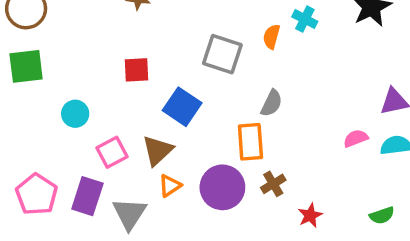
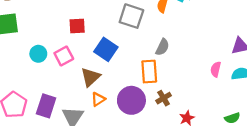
pink semicircle: (356, 138) -> (216, 69), turned -56
pink square: (112, 152) -> (64, 56), moved

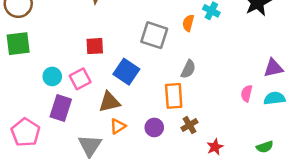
brown triangle: (90, 77) -> (109, 102), turned 30
purple circle: (131, 100) -> (154, 127), size x0.6
purple rectangle: (46, 106) -> (61, 108), moved

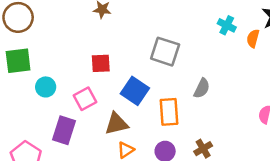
orange semicircle: (188, 23) -> (253, 38), moved
cyan circle: (52, 76) -> (46, 87), moved
orange rectangle: (174, 96) -> (169, 112), moved

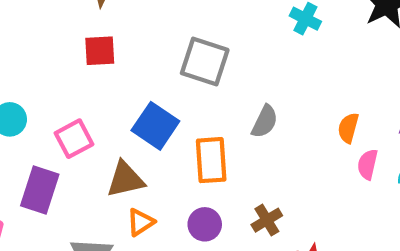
orange semicircle: (253, 38) -> (348, 128), moved
red square: (101, 63) -> (100, 51), moved

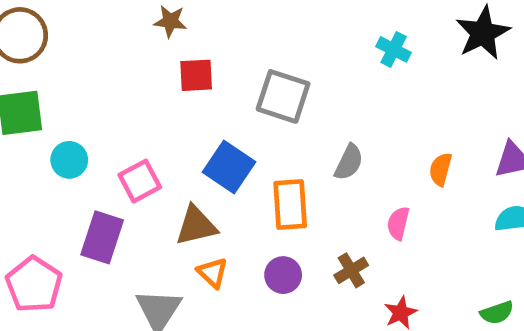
red square: (100, 51) -> (196, 75), moved
pink semicircle: (368, 164) -> (398, 223), moved
orange triangle: (140, 222) -> (213, 273), turned -44

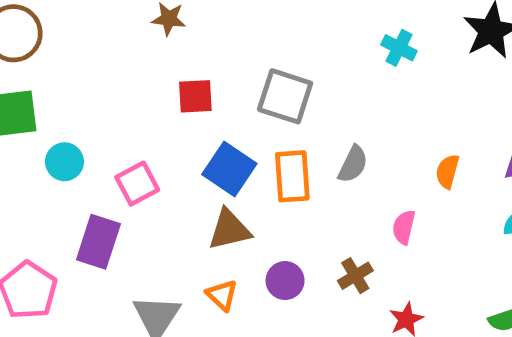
red square: (196, 75) -> (195, 96), moved
orange rectangle: (290, 205) -> (292, 176), moved
brown triangle: (196, 226) -> (229, 230), moved
orange triangle: (213, 273) -> (222, 295), moved

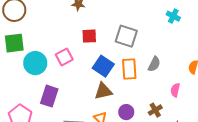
cyan circle: (64, 162) -> (35, 63), size x1.5
pink square: (137, 184) -> (64, 57), moved

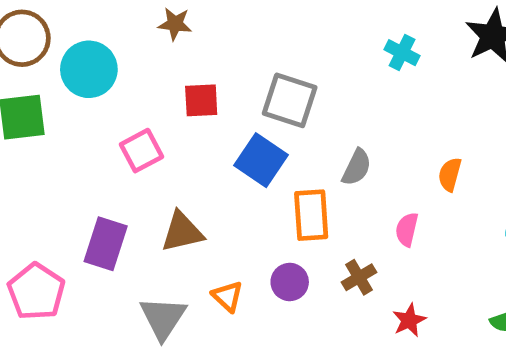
cyan circle: (35, 63) -> (89, 69), moved
blue square: (103, 66) -> (261, 160), moved
orange rectangle: (129, 69) -> (311, 215), moved
brown triangle: (103, 91) -> (182, 232), moved

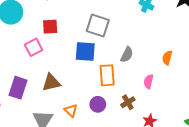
red square: (201, 100) -> (50, 27), moved
blue square: (261, 160) -> (85, 51), turned -30

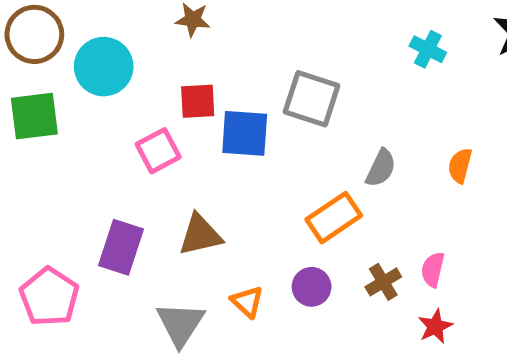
blue square: (85, 51) -> (245, 133), moved
orange semicircle: (167, 58) -> (460, 166), moved
orange rectangle: (107, 75) -> (334, 218), turned 60
pink semicircle: (149, 82) -> (433, 270), moved

